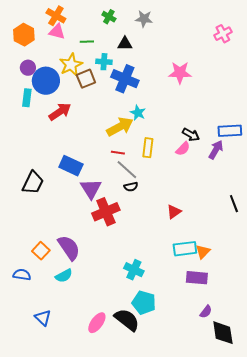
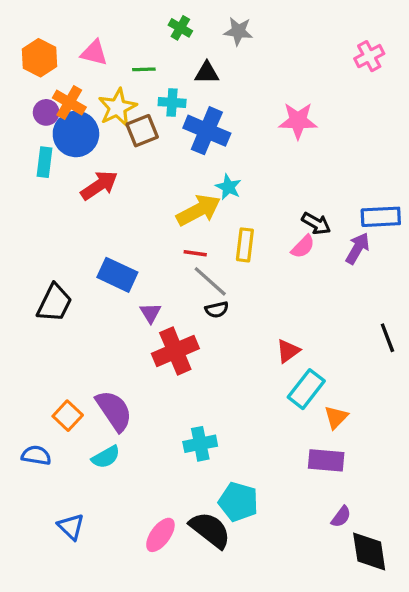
orange cross: (56, 16) -> (69, 102), moved
purple triangle: (91, 189) -> (151, 313), size x0.6
cyan rectangle: (185, 249) -> (306, 389), moved, turned -45
cyan cross: (134, 270) -> (200, 444), moved, turned -36

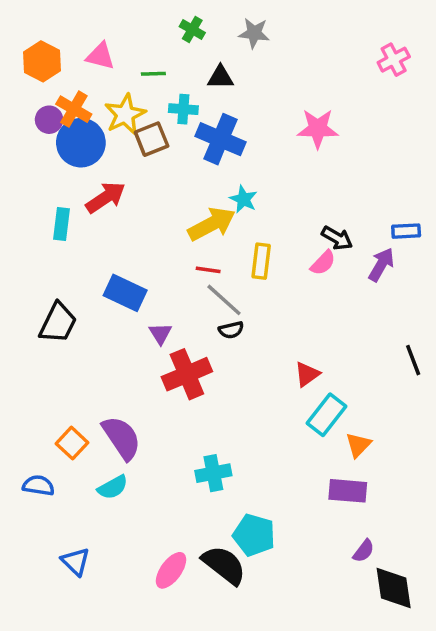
cyan rectangle: (44, 162) -> (61, 224), moved
blue rectangle: (381, 217) -> (406, 231), size x0.7

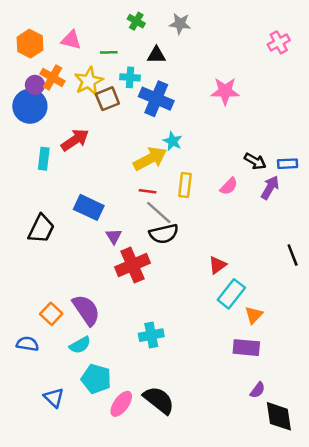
blue circle: (81, 143) -> (30, 106), moved
black arrow: (337, 238) -> (255, 161), moved
black semicircle: (231, 330) -> (164, 234), size x1.6
cyan pentagon: (254, 535) -> (96, 379), moved

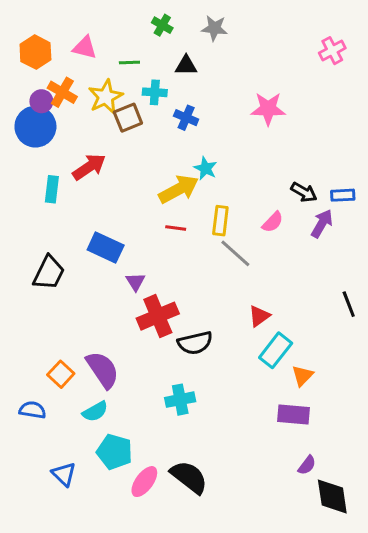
blue cross: (156, 99) -> (186, 118), size x0.6
gray line: (159, 212) -> (235, 253), moved
black semicircle: (164, 234) -> (195, 343), moved

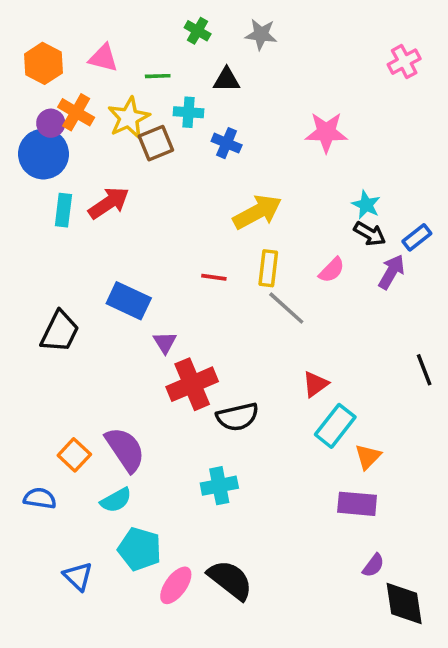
cyan star: (205, 168) -> (366, 205), moved
cyan rectangle: (52, 189) -> (63, 210), moved
yellow arrow: (179, 189) -> (257, 212), moved
blue rectangle: (343, 195) -> (417, 237), turned -35

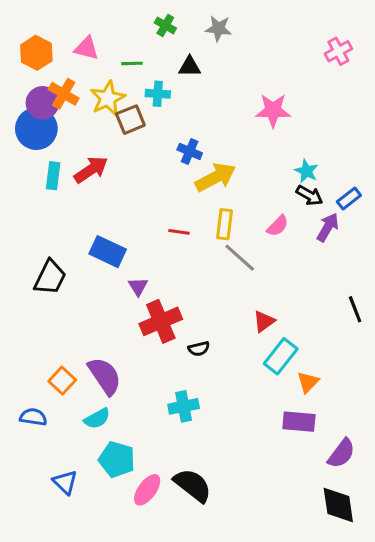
purple circle: (51, 123) -> (42, 103), size x1.4
blue cross: (227, 143) -> (190, 151), moved
black semicircle: (237, 417) -> (199, 349), size x0.6
purple semicircle: (373, 565) -> (341, 453), moved, size x1.5

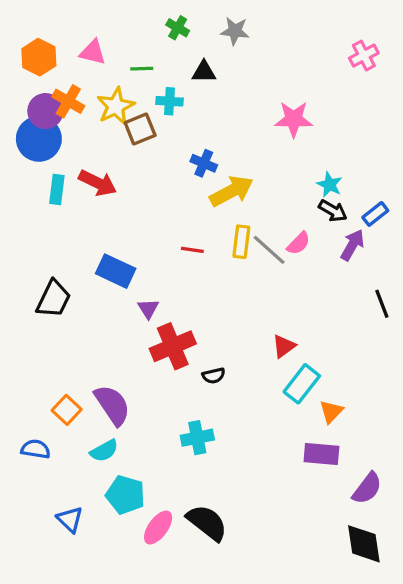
red arrow: (91, 170) -> (98, 183), turned 60
gray line: (240, 258) -> (269, 250), moved
black line: (355, 309) -> (382, 304), moved

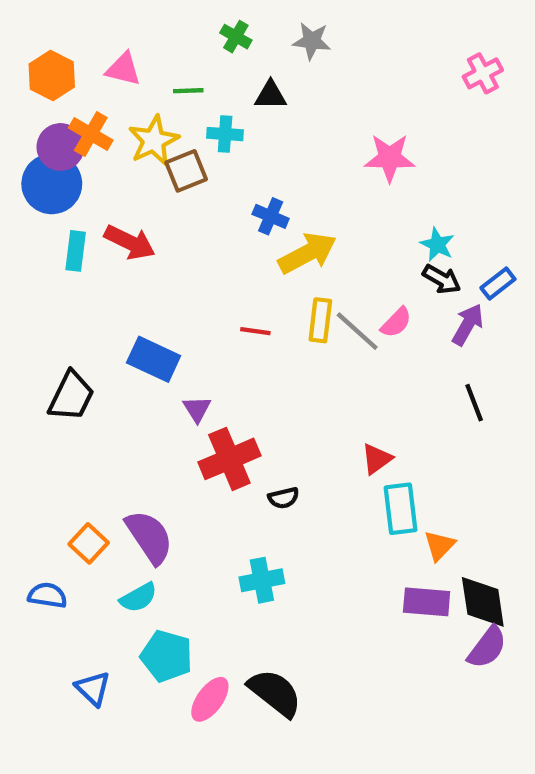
black line: (382, 304) -> (474, 403), moved
cyan rectangle: (302, 384) -> (401, 509), turned -45
black diamond: (364, 544) -> (483, 602), moved

